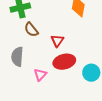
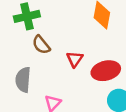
red ellipse: (64, 62) -> (106, 71), moved

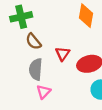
gray semicircle: (23, 80) -> (36, 69), moved

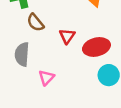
gray semicircle: (36, 69) -> (22, 54), moved

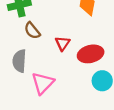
pink triangle: (46, 78) -> (43, 83), size x1.5

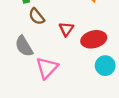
gray semicircle: (19, 61) -> (24, 46), turned -35

